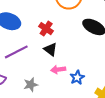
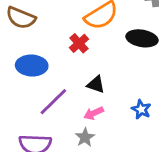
red cross: (46, 29) -> (79, 43), moved, turned 32
pink arrow: (58, 69) -> (94, 113), moved

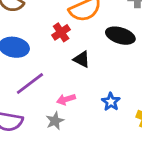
black triangle: (96, 84) -> (82, 59), moved

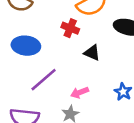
red cross: (61, 32) -> (70, 28), turned -30

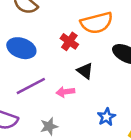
pink arrow: (80, 92) -> (65, 92), moved

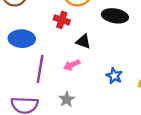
purple line: (31, 86) -> (40, 69), turned -36

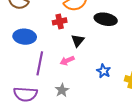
red cross: (62, 20) -> (60, 21), turned -32
black triangle: (83, 41) -> (78, 41), turned 48

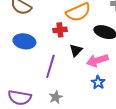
pink arrow: (67, 61) -> (97, 60), moved, size x1.5
purple line: (40, 63) -> (50, 66), moved

